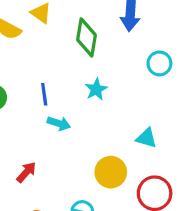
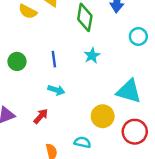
cyan arrow: (59, 123) -> (56, 90), moved
cyan triangle: (146, 138) -> (129, 91), size x1.6

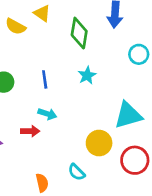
cyan triangle: (129, 91) -> (128, 115), turned -32
red arrow: (41, 116) -> (30, 131), moved, turned 49
cyan semicircle: (82, 142) -> (77, 172), turned -147

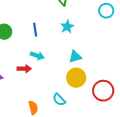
cyan triangle: (128, 115) -> (75, 57), moved, size x0.6

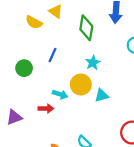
blue line: (35, 30) -> (52, 55), moved, turned 32
yellow circle: (76, 78) -> (81, 85), moved

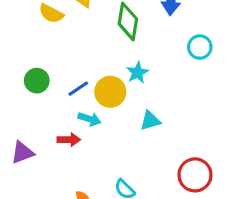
blue line: (52, 55) -> (78, 89), moved, turned 32
yellow circle: (81, 85) -> (110, 92), moved

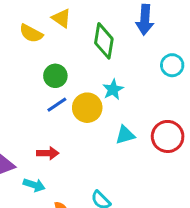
green circle: (37, 81) -> (55, 76), moved
cyan arrow: (90, 119) -> (34, 185), moved
red circle: (195, 175) -> (168, 136), moved

